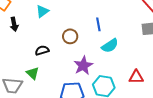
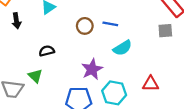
blue line: (98, 24) -> (110, 24), turned -72
brown circle: (70, 36) -> (85, 26), moved

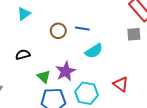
green triangle: (35, 76) -> (44, 77), moved
red triangle: (151, 84) -> (121, 84), turned 35

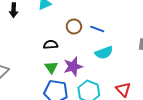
black semicircle: (23, 55) -> (51, 45), moved

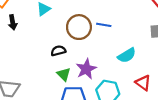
brown circle: (74, 27) -> (79, 27), size x1.5
cyan semicircle: (104, 53) -> (127, 55), moved

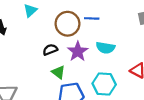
cyan semicircle: (127, 55) -> (105, 48), moved, turned 48
purple star: (86, 69) -> (78, 51), moved

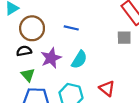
brown circle: (67, 24) -> (32, 28), moved
cyan semicircle: (105, 48) -> (79, 60), turned -78

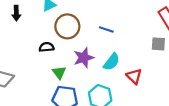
black semicircle: (24, 51) -> (47, 47), moved
red triangle: (107, 88) -> (134, 76), moved

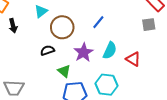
blue line: (106, 30) -> (98, 22), turned -56

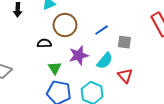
gray square: (149, 25) -> (124, 42), moved

